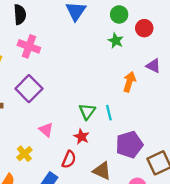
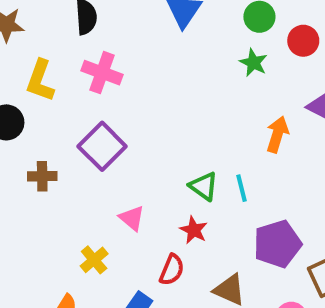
green triangle: (87, 111) -> (204, 186), turned -30

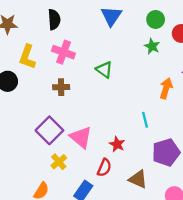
purple square: (102, 146) -> (49, 130), moved
brown cross: (42, 176) -> (61, 87), moved
green triangle: (204, 186) -> (104, 70), moved
pink triangle: (132, 218) -> (81, 137), size x1.5

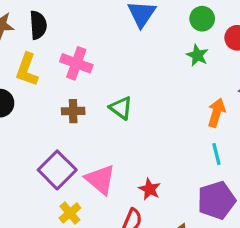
black semicircle: (54, 19) -> (38, 25), moved
green triangle: (104, 70) -> (121, 108), moved
cyan line: (145, 120) -> (216, 154), moved

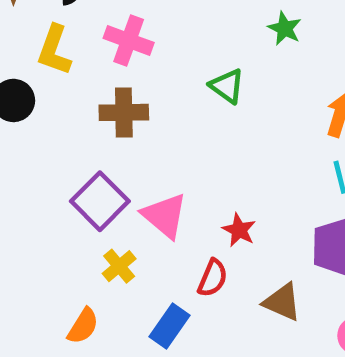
green star: (197, 55) -> (285, 28), moved
green triangle: (121, 108) -> (227, 86), moved
brown cross: (73, 111) -> (124, 112), size x1.4

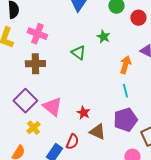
green star: (285, 28) -> (103, 37), moved
red semicircle: (213, 278) -> (72, 142), moved
brown triangle: (282, 302) -> (97, 132), moved

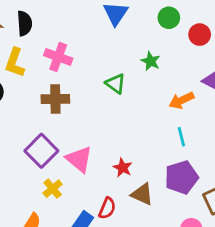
orange arrow: (125, 65) -> (181, 100), turned -132

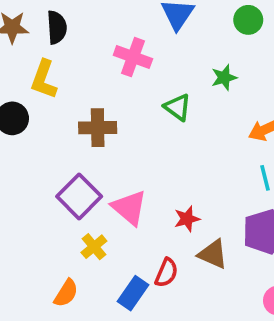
pink cross: (58, 57) -> (133, 57), moved
green star: (151, 61) -> (224, 78), turned 30
red star: (123, 168) -> (187, 219), turned 30

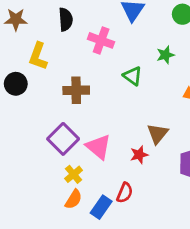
black semicircle: (57, 27) -> (66, 19), moved
brown triangle: (213, 254) -> (158, 134), moved, turned 45
orange semicircle: (66, 293) -> (74, 199), moved

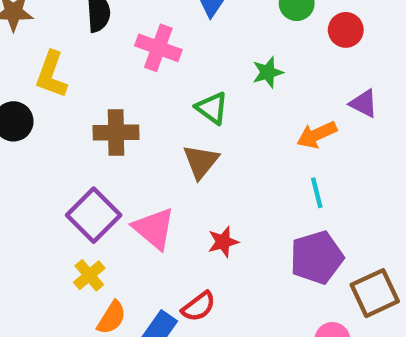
brown triangle: (158, 134) -> (201, 162), moved
yellow cross: (74, 174) -> (89, 275), moved
red semicircle: (125, 193) -> (199, 306), turned 30

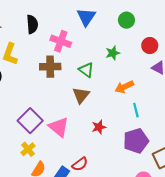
red circle: (346, 30) -> (150, 46), moved
brown cross: (116, 133) -> (50, 67), moved
orange arrow: (317, 135) -> (124, 87), moved
red star: (223, 242) -> (99, 127), moved

